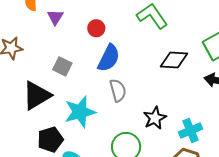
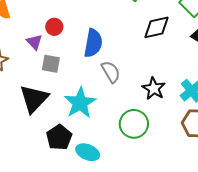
purple triangle: (55, 17) -> (34, 42), moved
red circle: (96, 28) -> (54, 27), moved

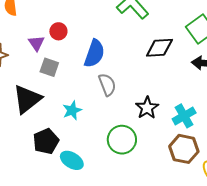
cyan star: (80, 103) -> (72, 110), size x0.6

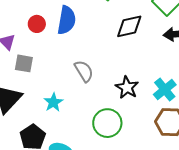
red circle: (58, 31) -> (37, 24), moved
blue semicircle: (94, 53) -> (67, 20), moved

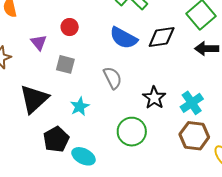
blue semicircle: (67, 20) -> (124, 38), moved, turned 104
gray square: (24, 63) -> (65, 64), moved

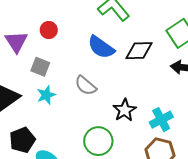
purple triangle: (39, 42) -> (16, 42), size x1.4
gray semicircle: (113, 78) -> (86, 86), turned 150
cyan star: (80, 106) -> (46, 95), moved

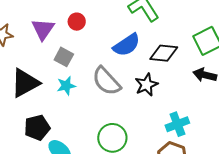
blue semicircle: (101, 47) -> (127, 45), turned -76
gray semicircle: (86, 86) -> (106, 81), size x1.4
black star: (125, 110) -> (146, 85), moved

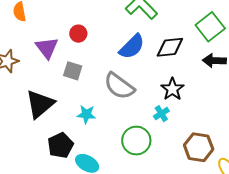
black star: (146, 85) -> (172, 89), moved
cyan star: (66, 86) -> (86, 114), moved, turned 30
cyan cross: (177, 124) -> (161, 114), moved, size x0.7

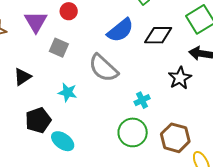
black star: (172, 89) -> (180, 78), moved
black triangle: (40, 104) -> (22, 77), size x0.6
green circle: (136, 141) -> (133, 132), moved

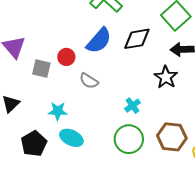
red circle: (69, 11) -> (66, 57), moved
gray semicircle: (103, 68) -> (89, 81), size x0.6
cyan ellipse: (63, 141) -> (71, 138), moved

